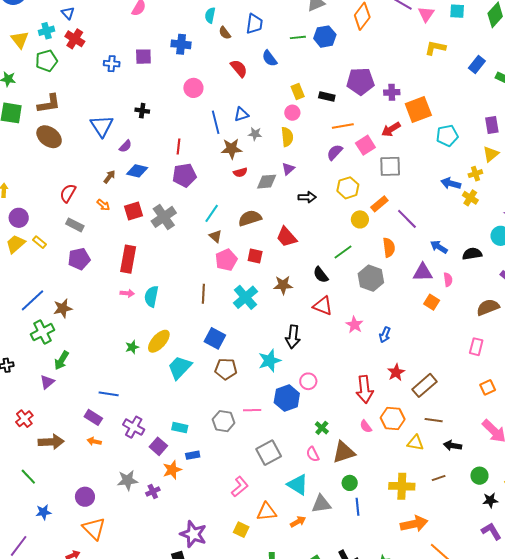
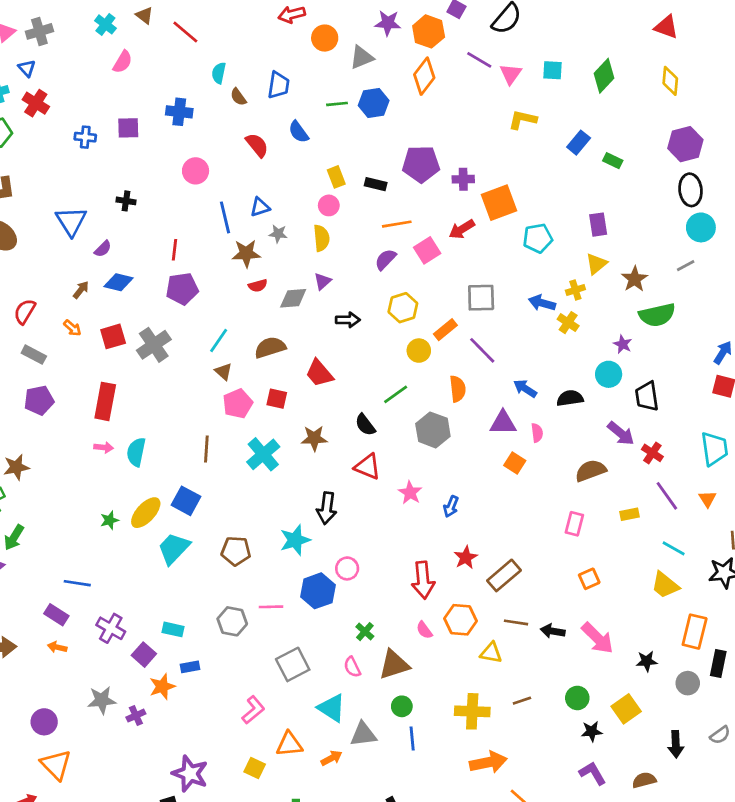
gray square: (390, 166) -> (481, 298), moved
blue square: (215, 338) -> (186, 501), moved
black arrow: (452, 446) -> (553, 631), moved

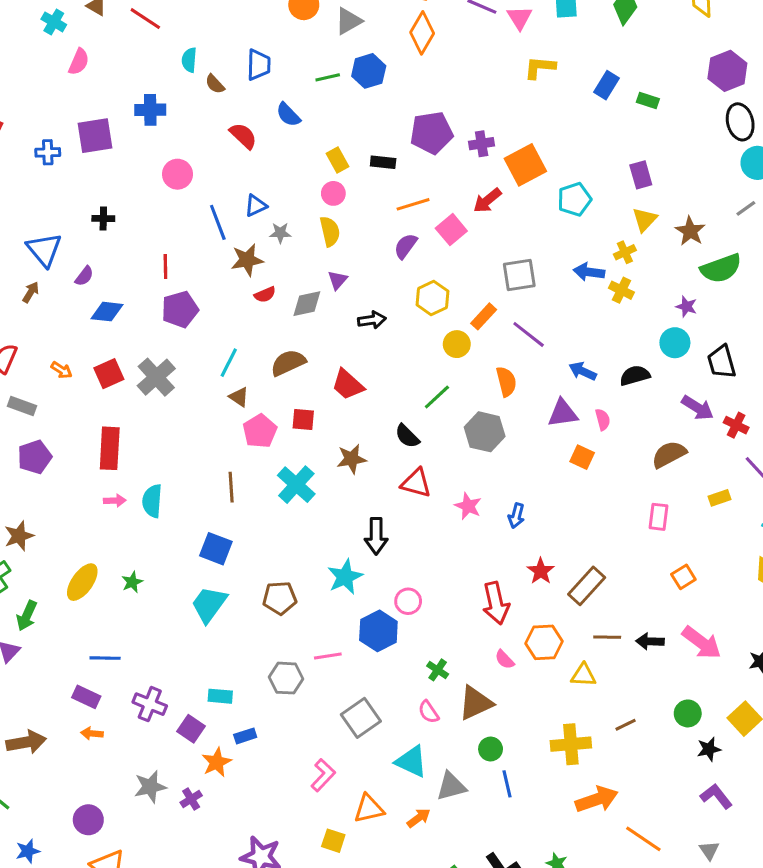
purple square: (128, 128) -> (95, 136), size x1.4
brown arrow: (81, 290) -> (31, 292), moved
yellow ellipse: (146, 513) -> (82, 582), moved

